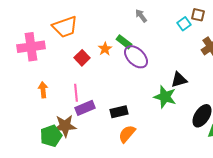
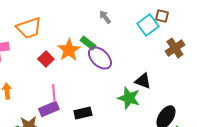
cyan square: (184, 24) -> (148, 25), size x1.5
orange star: (105, 49) -> (69, 50), size x1.6
black triangle: (179, 80) -> (143, 81), turned 36
pink line: (76, 93) -> (54, 93), moved

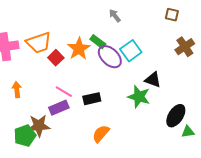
cyan square: (148, 25) -> (131, 51), moved
orange trapezoid: (29, 28) -> (39, 43), moved
pink line: (54, 93) -> (64, 92), turned -54
black rectangle: (83, 113) -> (92, 99), moved

